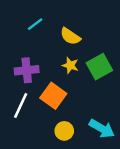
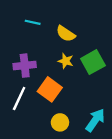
cyan line: (35, 24) -> (33, 22), turned 49
cyan arrow: (102, 129) -> (95, 120), turned -85

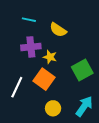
yellow star: (66, 61) -> (50, 57), moved
green square: (93, 62) -> (82, 70), moved
purple cross: (25, 66) -> (31, 47), moved

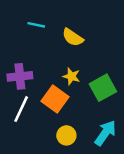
purple cross: (31, 47) -> (20, 76), moved
yellow star: (50, 57) -> (71, 76), moved

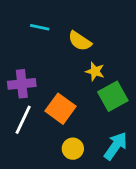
yellow star: (71, 76) -> (95, 71), moved

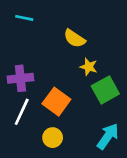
cyan line: (40, 27) -> (24, 18), moved
yellow circle: (73, 149) -> (53, 138), moved

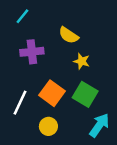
cyan line: (24, 18) -> (22, 16), turned -63
purple cross: (20, 78) -> (32, 52), moved
green square: (105, 90) -> (85, 94), moved, turned -30

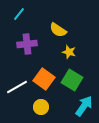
white line: (20, 103) -> (17, 87), turned 35

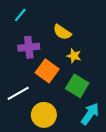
orange square: (44, 79) -> (47, 71), moved
yellow circle: (41, 107) -> (44, 115), size x1.5

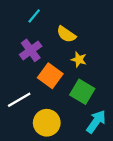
cyan line: (20, 15) -> (34, 16), moved
purple cross: (29, 47) -> (31, 50), turned -30

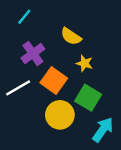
cyan line: (34, 16) -> (24, 17), moved
white line: (19, 100) -> (18, 88), moved
yellow circle: (47, 123) -> (60, 115), moved

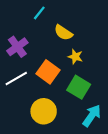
cyan line: (24, 17) -> (39, 13), moved
purple cross: (33, 54) -> (17, 47), moved
yellow circle: (60, 115) -> (44, 111), moved

